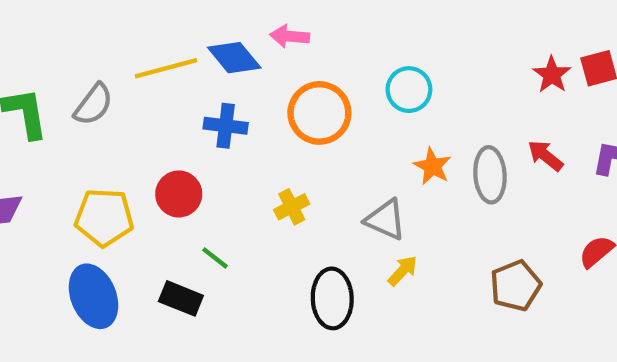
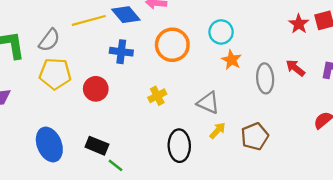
orange star: (432, 166) -> (231, 60), moved
yellow pentagon: (104, 217) -> (55, 74), moved
green line: (215, 258) -> (115, 165), moved
brown pentagon: (516, 286) -> (255, 136), moved

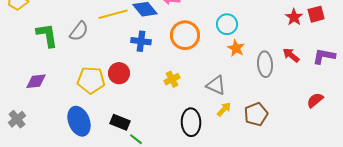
yellow pentagon: (55, 74) -> (91, 80), moved

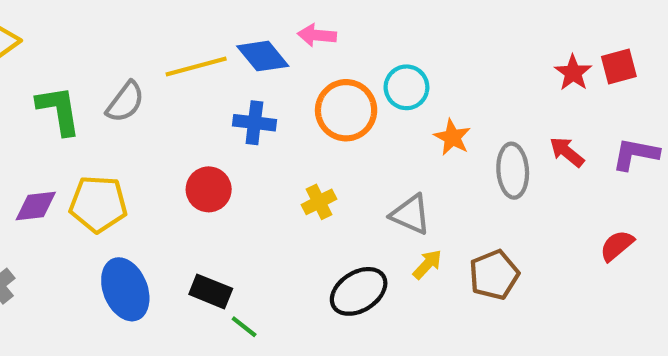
cyan circle: (227, 24) -> (406, 87), moved
yellow pentagon: (91, 80) -> (98, 204), moved
black ellipse: (191, 122) -> (359, 291), turned 60

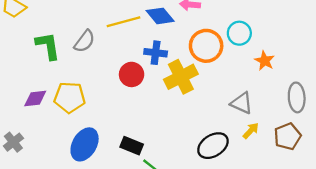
gray ellipse: (513, 171) -> (297, 97), moved
red circle: (209, 189) -> (132, 74), moved
yellow cross: (319, 202) -> (181, 77), moved, size x1.8
blue ellipse: (125, 289) -> (85, 144), turned 52

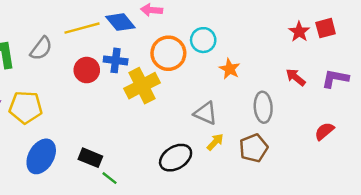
red circle: (132, 74) -> (87, 70), moved

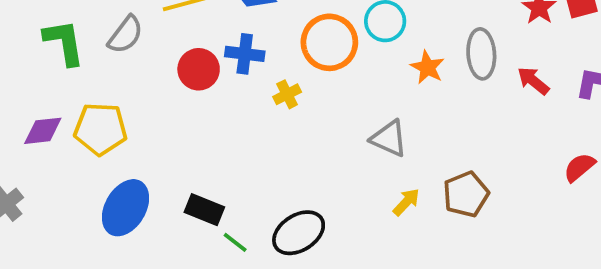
yellow cross: (142, 86) -> (287, 94), size x0.5
gray ellipse: (263, 107) -> (481, 54), moved
yellow arrow: (215, 142) -> (406, 202), moved
black ellipse: (176, 158) -> (299, 233), moved

